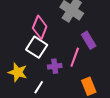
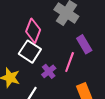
purple cross: (55, 66) -> (49, 71), turned -32

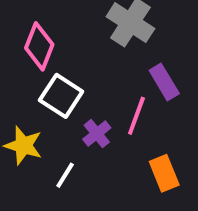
pink diamond: (33, 31) -> (39, 46), moved

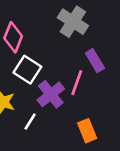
purple cross: (97, 134) -> (51, 94), size x1.5
orange rectangle: (164, 173) -> (87, 131), moved

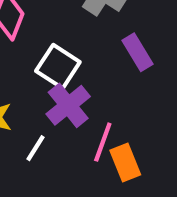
white square: (27, 70) -> (58, 67), moved
pink line: (77, 83) -> (103, 142), moved

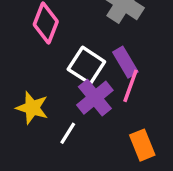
purple rectangle: (138, 52) -> (125, 62), moved
pink line: (103, 142) -> (130, 86), moved

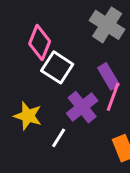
white square: (86, 65) -> (57, 67), moved

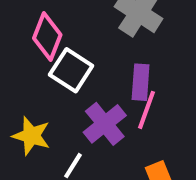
purple rectangle: (109, 76) -> (141, 82), turned 35

